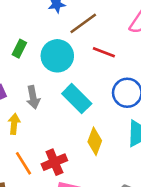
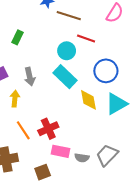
brown line: (83, 23) -> (69, 16), turned 55
cyan circle: (57, 56) -> (67, 51), moved, size x0.7
yellow diamond: (95, 141) -> (89, 100), moved, turned -30

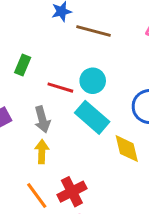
red line: (86, 38) -> (60, 88), moved
yellow arrow: (15, 99) -> (42, 152), moved

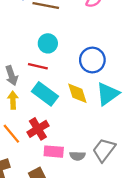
red line: (60, 88) -> (38, 66), moved
cyan rectangle: (92, 117) -> (45, 94), moved

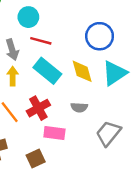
cyan circle: (48, 43) -> (28, 17), moved
gray semicircle: (77, 156) -> (79, 107), moved

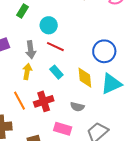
cyan rectangle: (47, 71) -> (56, 72), size x0.6
pink rectangle: (54, 133) -> (63, 129), moved

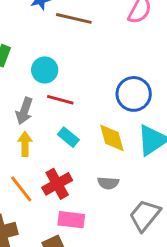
gray arrow: (31, 50) -> (24, 111), turned 36
pink rectangle: (63, 129) -> (71, 220), moved

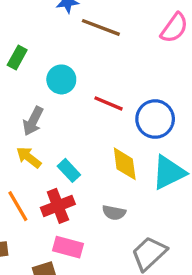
red line: (60, 100) -> (109, 103), moved
cyan rectangle: (68, 137) -> (69, 170), moved
yellow arrow: (25, 144) -> (29, 157), turned -60

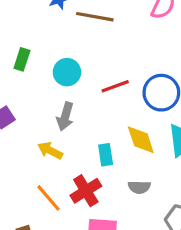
red line: (109, 103) -> (115, 86), turned -32
gray arrow: (33, 121) -> (65, 116), moved
cyan rectangle: (69, 170) -> (106, 155), moved, turned 45

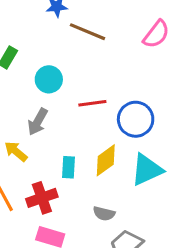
yellow diamond: (141, 140) -> (106, 160), turned 60
gray semicircle: (139, 187) -> (104, 214), moved

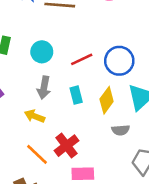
cyan rectangle: (69, 167) -> (76, 95), moved
gray semicircle: (104, 214) -> (121, 130), moved

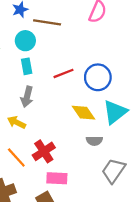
cyan circle: (42, 52) -> (25, 41), moved
cyan rectangle: (76, 95) -> (27, 66), moved
yellow diamond: (107, 100) -> (84, 113), turned -75

